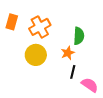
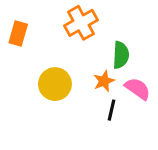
orange cross: (40, 27) -> (81, 23), moved
pink semicircle: (90, 85) -> (138, 89), moved

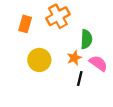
orange rectangle: (18, 34) -> (25, 24), moved

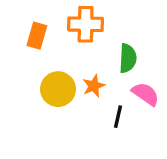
orange cross: (58, 16) -> (86, 24), turned 30
orange star: (74, 58) -> (94, 86), moved

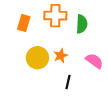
green semicircle: (128, 58) -> (82, 24), moved
black line: (118, 117) -> (68, 82), moved

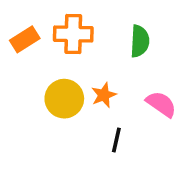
orange cross: (55, 16) -> (73, 34), moved
orange rectangle: (24, 23) -> (25, 39), moved, turned 42

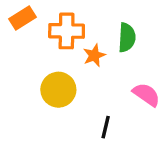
orange rectangle: (25, 39) -> (23, 18), moved
orange star: (104, 95) -> (94, 55), moved

